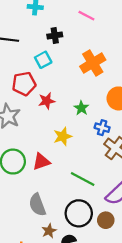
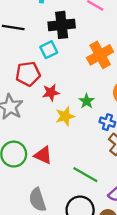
black cross: (55, 36) -> (62, 25), size x1.6
yellow star: (63, 136) -> (65, 116), moved
red triangle: (41, 162) -> (43, 155), turned 42

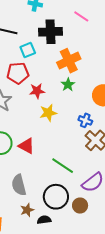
cyan square: (49, 50) -> (28, 50), moved
orange cross: (100, 55) -> (69, 61), moved
green star: (87, 101) -> (68, 85), moved

